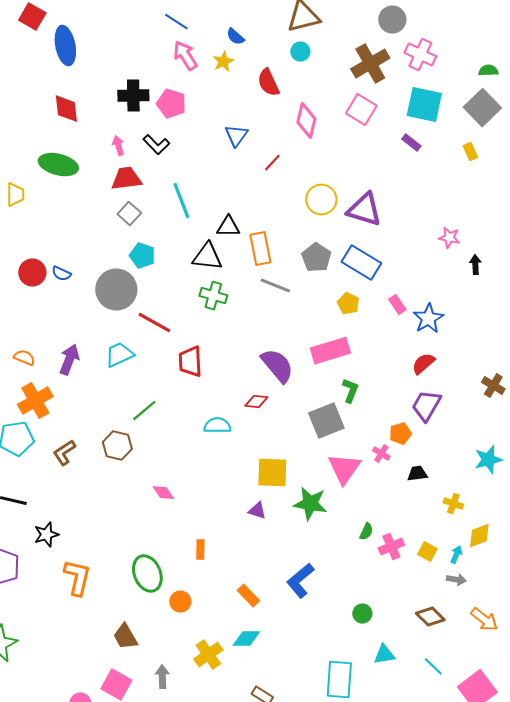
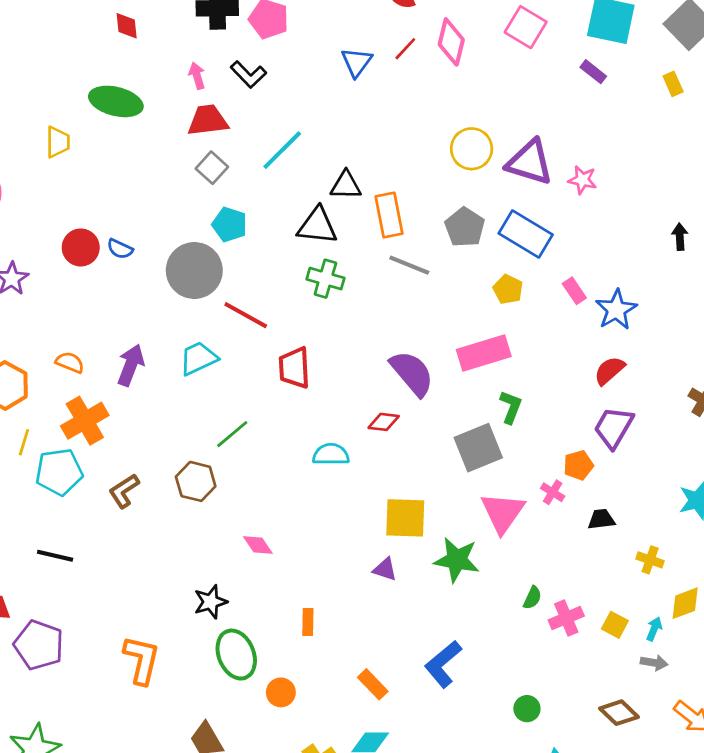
red diamond: (66, 109) -> (127, 26), size x0.7
red line: (272, 163) -> (405, 49), moved
cyan line: (181, 201) -> (282, 150), turned 66
pink star: (449, 238) -> (582, 180), moved
black star: (46, 535) -> (211, 602), moved

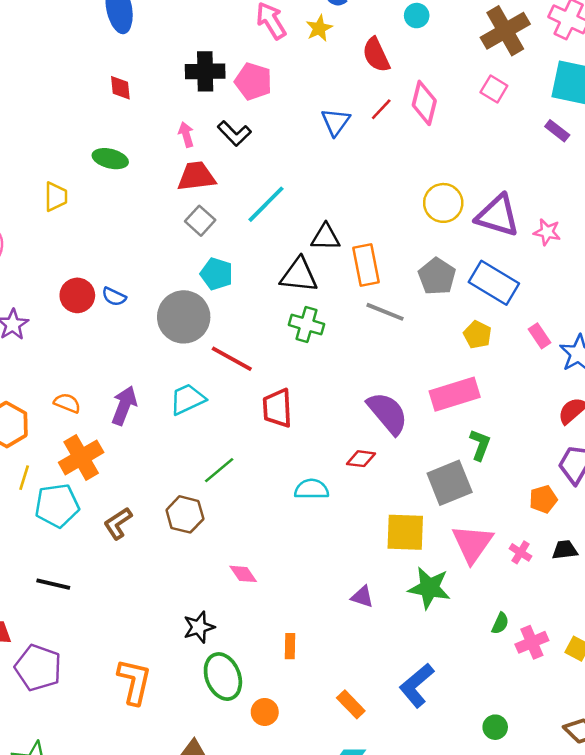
pink square: (526, 27) -> (494, 89), size x0.7
green ellipse: (116, 101) -> (110, 159), size x0.7
pink cross: (553, 492) -> (520, 552), moved
yellow square: (405, 518) -> (405, 532), moved

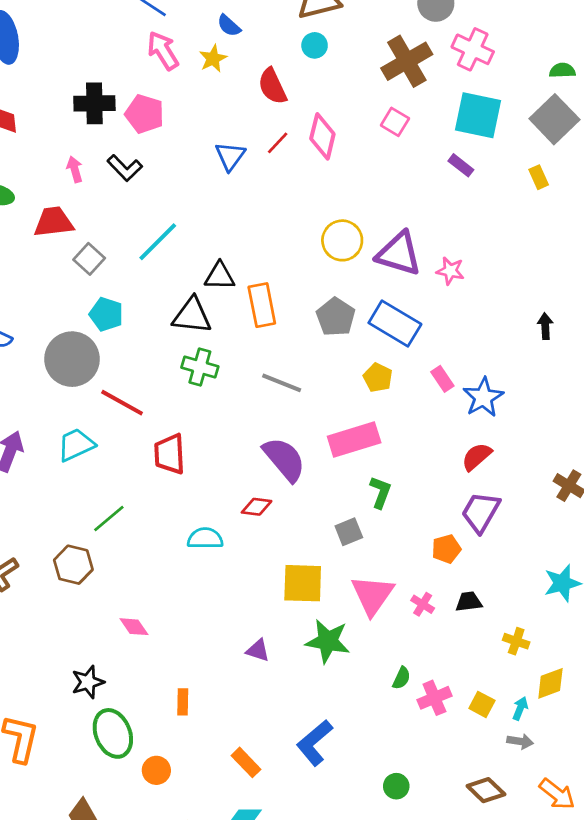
red trapezoid: (196, 176) -> (54, 222), moved
gray line: (385, 312) -> (282, 383), moved
gray square: (450, 483) -> (349, 532), size x0.6

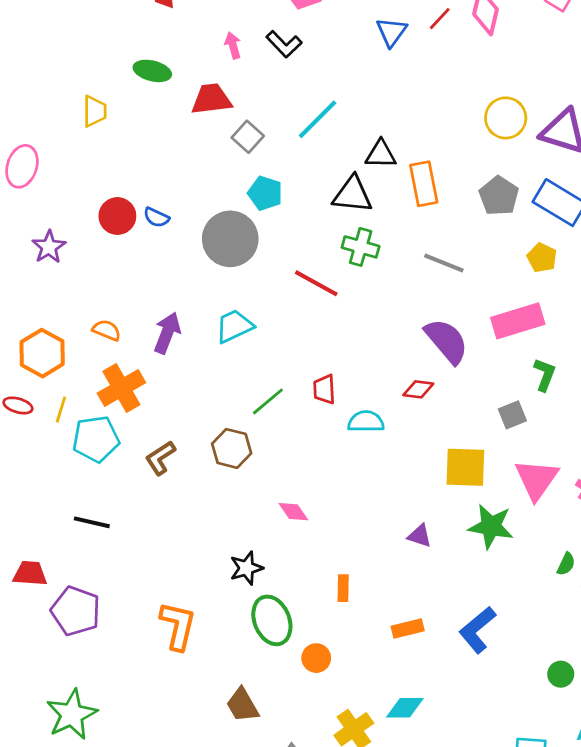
red line: (122, 403) -> (316, 283), moved
red trapezoid: (170, 454) -> (324, 389), moved, size x0.7
orange rectangle: (246, 762) -> (408, 628), moved, turned -60

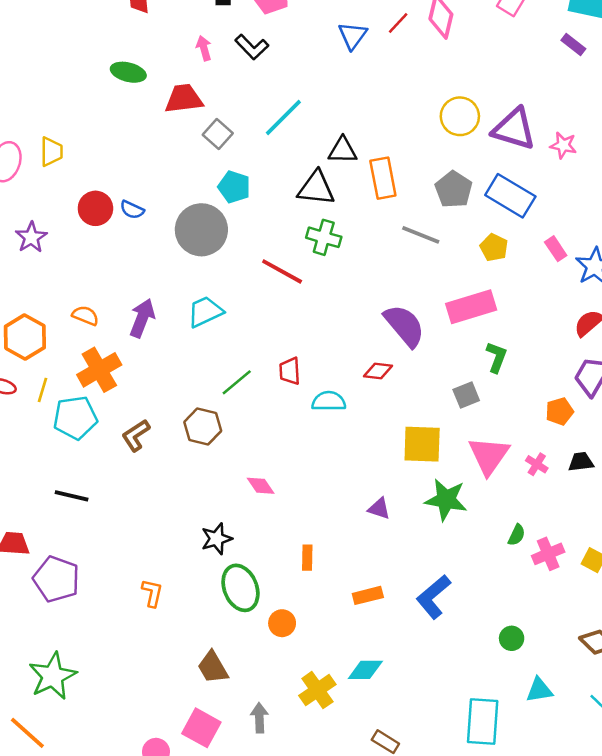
yellow trapezoid: (95, 111) -> (51, 152), moved
gray line: (444, 263) -> (421, 235), moved
orange L-shape: (178, 626) -> (152, 593), size x0.6

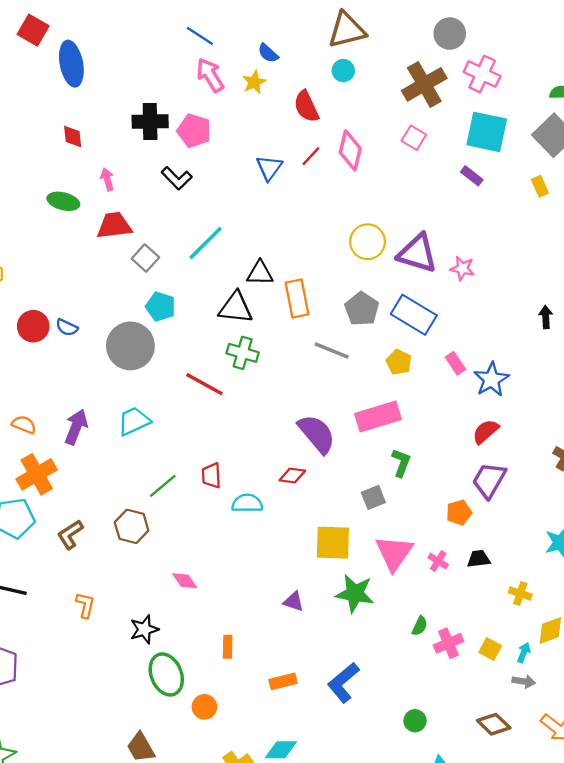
pink arrow: (204, 48) -> (107, 179), moved
orange L-shape: (152, 593) -> (85, 605), moved

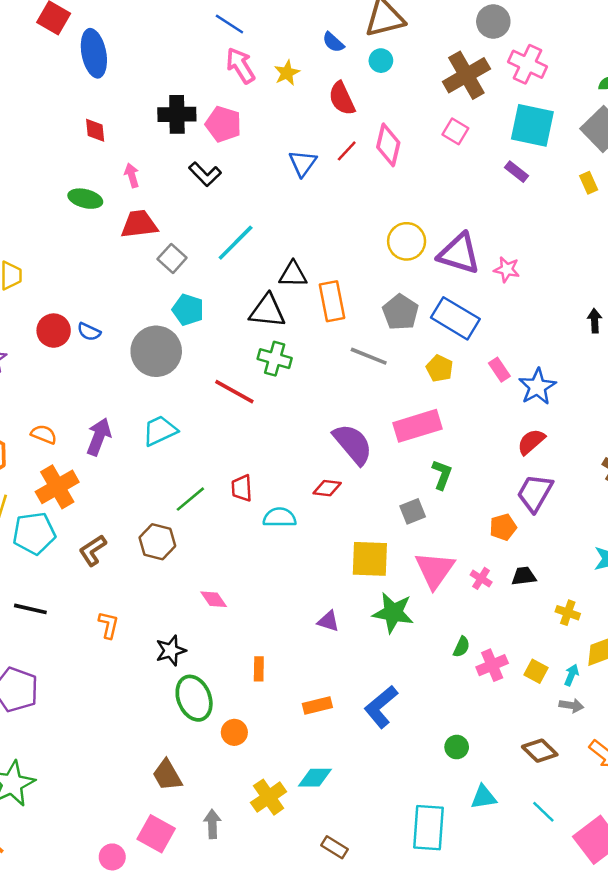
blue semicircle: (268, 53) -> (333, 42), moved

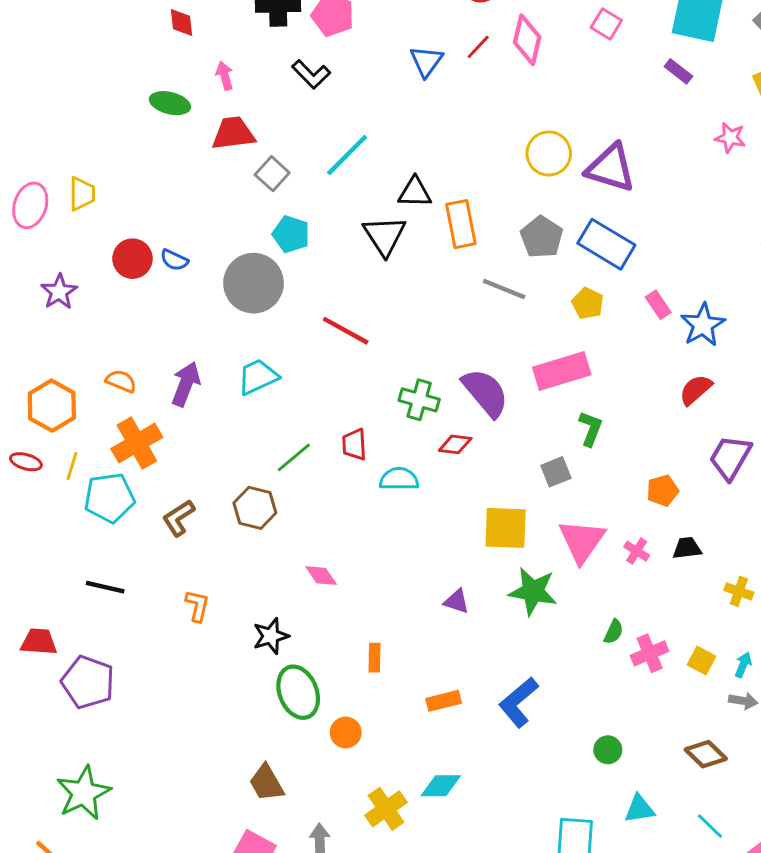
pink star: (507, 269) -> (730, 138), moved
black triangle: (267, 311) -> (385, 236), turned 51
green cross: (275, 359) -> (419, 400), moved
purple trapezoid: (535, 493) -> (730, 457), moved

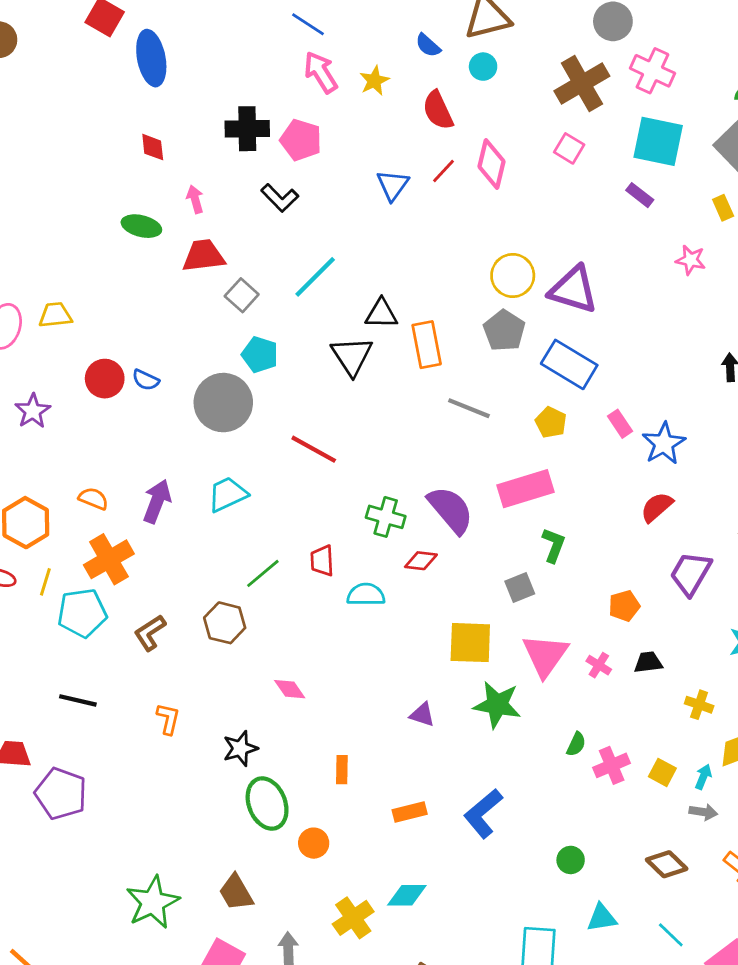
yellow trapezoid: (82, 194) -> (55, 315), turned -96
gray pentagon: (542, 237) -> (504, 331), moved
green star: (84, 793) -> (153, 902), moved

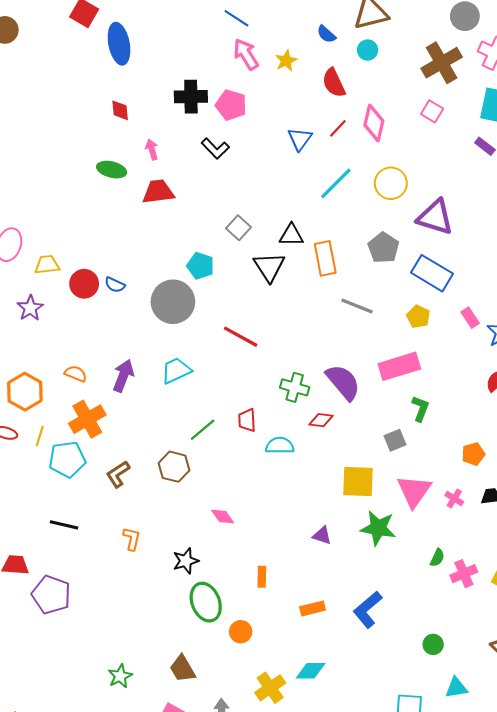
yellow circle: (513, 276) -> (391, 183), moved
cyan line: (315, 277) -> (336, 183), moved
gray square: (242, 295) -> (239, 228), moved
yellow trapezoid: (55, 315) -> (47, 265), moved
green star: (153, 902) -> (120, 676), size x0.6

